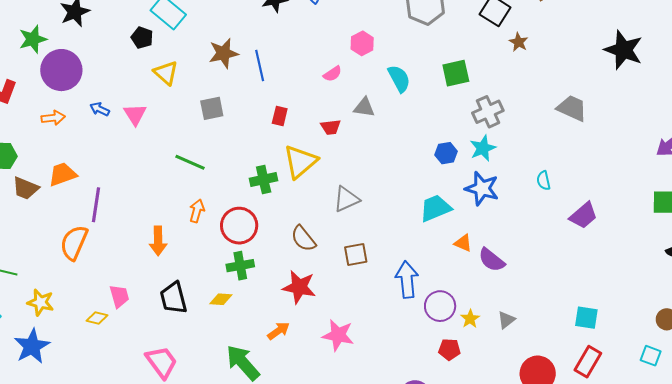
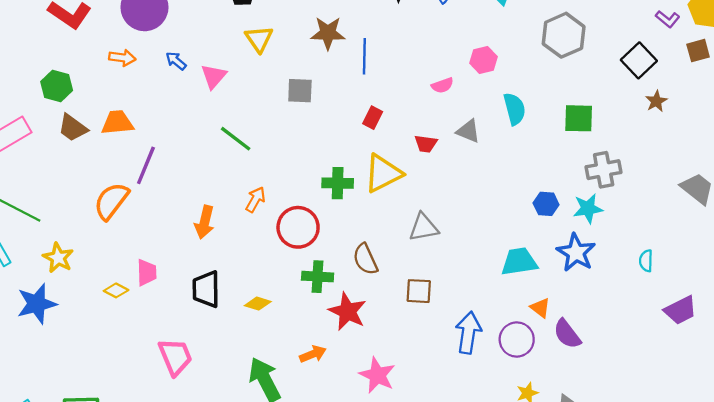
green line: (190, 162) -> (236, 139), moved
green cross: (240, 266) -> (318, 277), moved
purple circle: (440, 306) -> (517, 339), moved

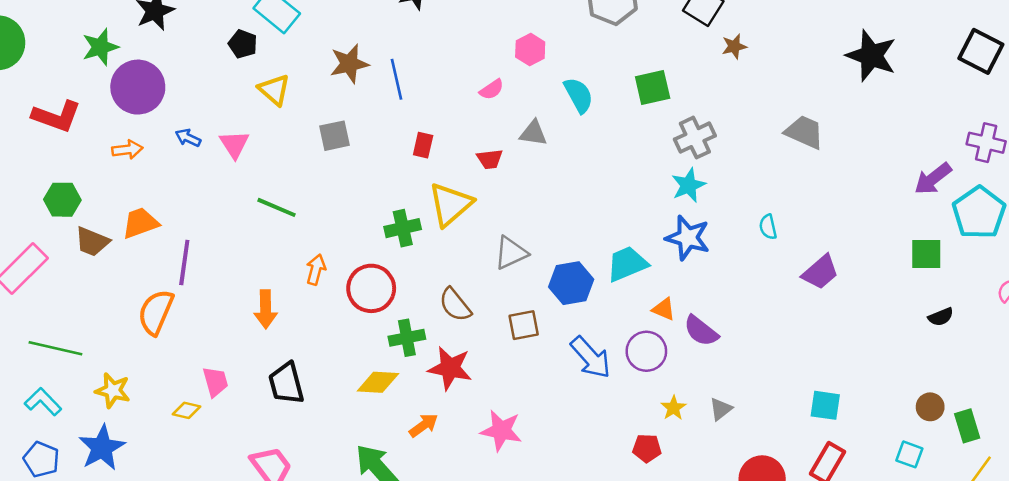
brown star: (656, 101) -> (734, 46), turned 30
blue hexagon: (546, 204) -> (571, 283), moved, size x1.5
yellow diamond: (258, 304) -> (378, 382), moved, size x1.4
blue arrow: (468, 333) -> (591, 357), turned 144

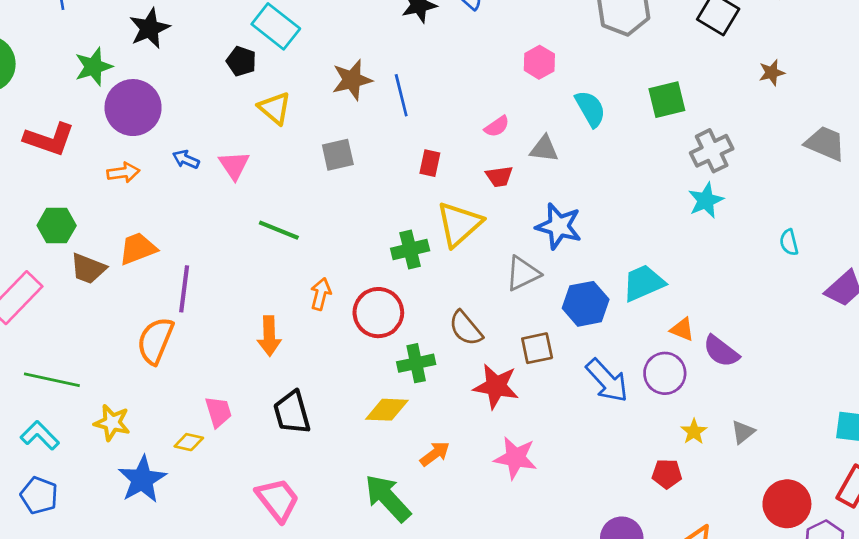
brown star: (734, 46) -> (772, 73), moved
pink semicircle: (492, 89) -> (497, 126), moved
blue star: (688, 238) -> (559, 226), moved
red star: (450, 368) -> (496, 386), moved
blue star: (102, 448) -> (142, 479), moved

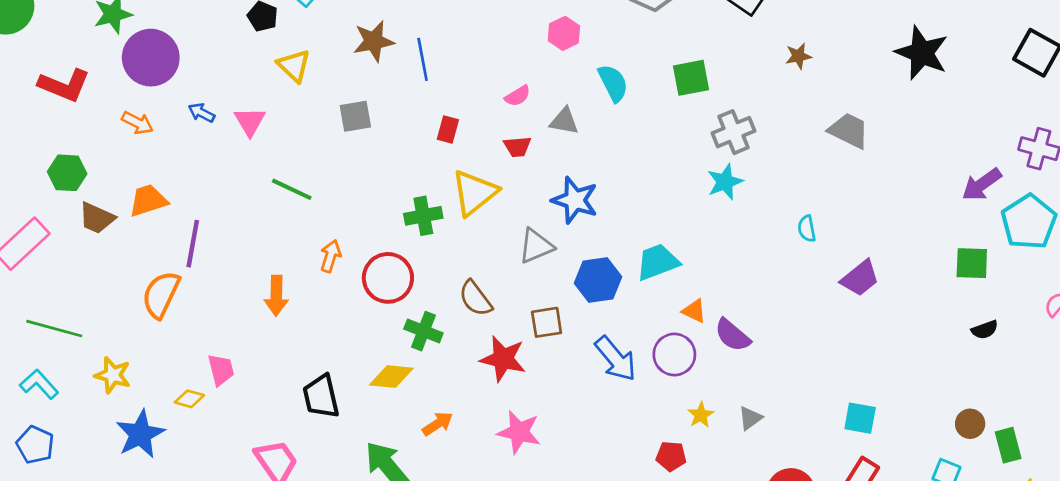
orange arrow: (123, 172) -> (137, 123), turned 32
green cross: (416, 363) -> (423, 331), turned 30
black trapezoid: (292, 413) -> (321, 396), moved

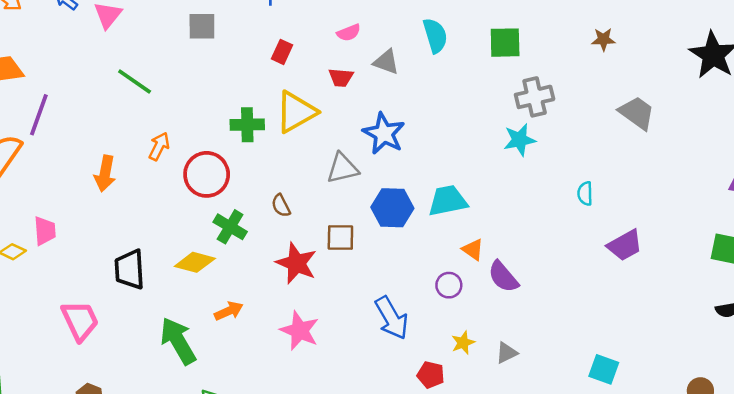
brown semicircle: (475, 298) -> (281, 206), size x0.7
purple circle: (674, 354) -> (449, 285), size x0.7
blue arrow: (616, 359) -> (392, 318), moved

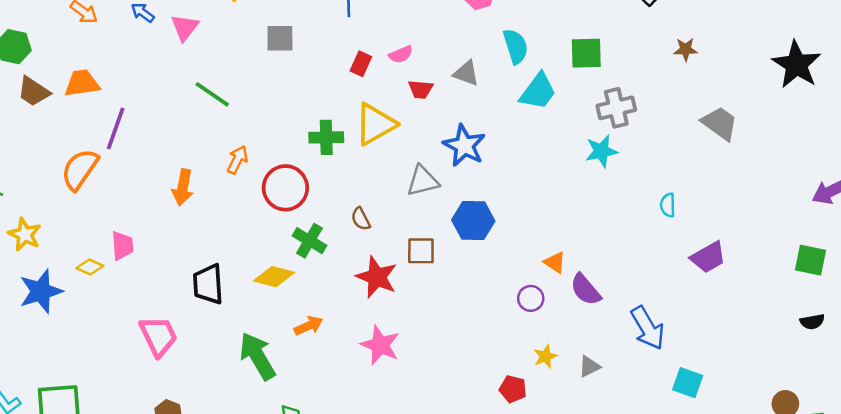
pink semicircle: (349, 33) -> (401, 54), moved
cyan trapezoid: (448, 201) -> (538, 91), moved, turned 138
blue arrow: (392, 318) -> (648, 328), moved

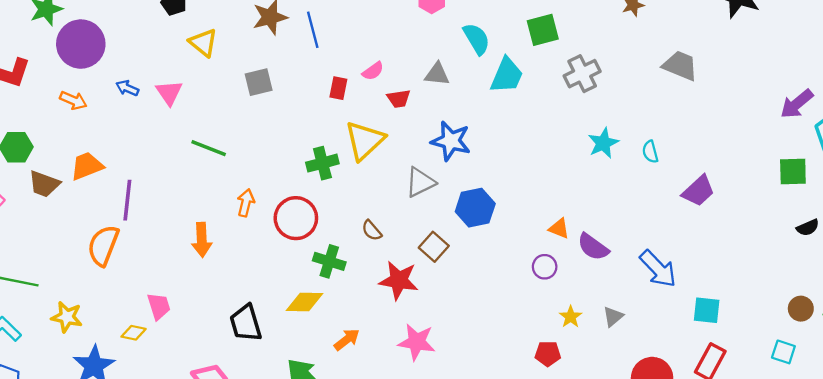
cyan star: (601, 151) -> (603, 143), moved
brown square: (421, 251) -> (434, 247), turned -36

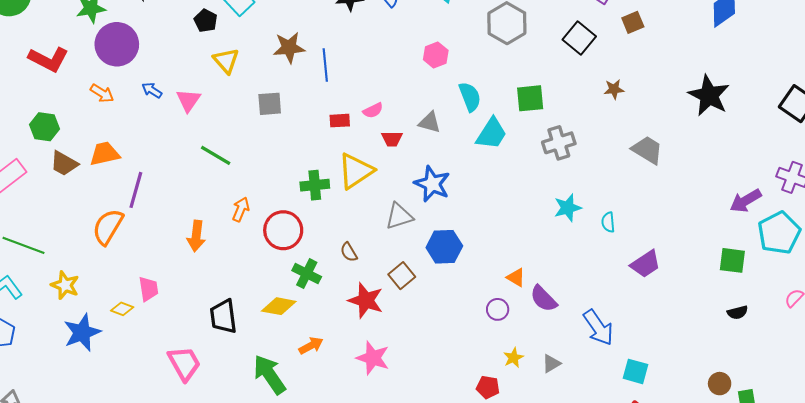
red rectangle: (338, 88) -> (340, 121), turned 66

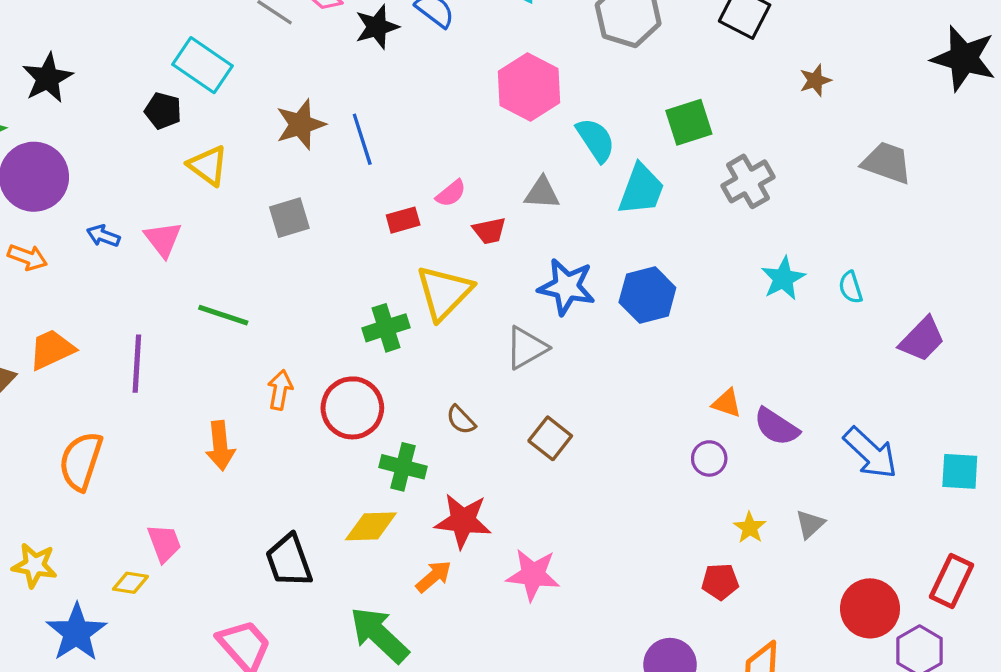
pink hexagon: (436, 55) -> (529, 87), size x1.6
purple line: (136, 190) -> (137, 364), moved
blue hexagon: (444, 247) -> (647, 295), moved
red star: (366, 300) -> (463, 521), moved
cyan square: (636, 371) -> (960, 471), moved

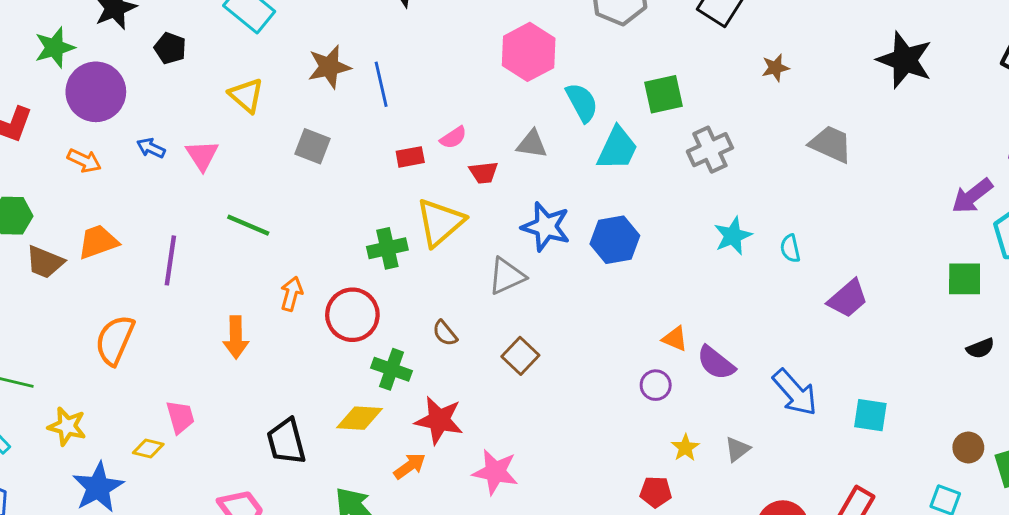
black pentagon: (163, 111) -> (170, 48), moved
gray square: (289, 218) -> (313, 146), turned 33

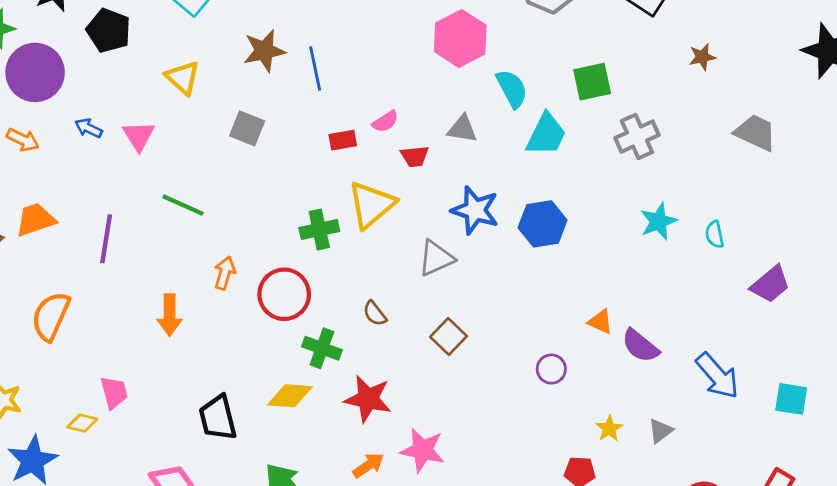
black pentagon: (170, 48) -> (109, 30), size x1.4
purple circle: (656, 385) -> (551, 369), moved
orange arrow: (410, 466) -> (368, 465), moved

